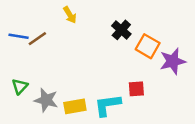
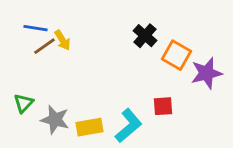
yellow arrow: (70, 15) -> (62, 40), moved
blue line: (19, 36) -> (35, 28), moved
cyan L-shape: (108, 105) -> (129, 126), turned 148

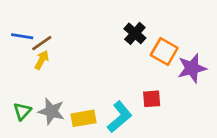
blue line: (35, 28) -> (22, 36), moved
yellow arrow: (62, 40) -> (42, 60), moved, turned -120
green triangle: (23, 103) -> (22, 111), moved

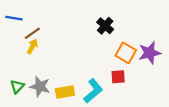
blue line: (22, 36) -> (14, 18), moved
orange square: (164, 51) -> (126, 53), moved

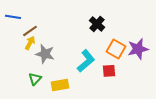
green triangle: (17, 87) -> (35, 79), moved
gray star: (40, 87) -> (45, 54), moved
cyan L-shape: (93, 91) -> (86, 61), moved

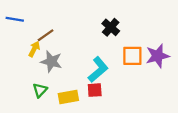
brown line: (30, 31) -> (46, 35), moved
orange square: (116, 49) -> (132, 56), turned -30
red square: (109, 71) -> (95, 90), moved

